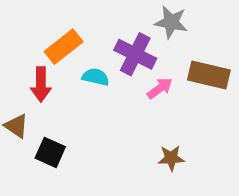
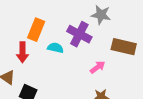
orange rectangle: (64, 47) -> (36, 30), turned -30
pink arrow: (160, 88) -> (98, 67), moved

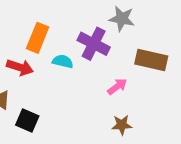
red arrow: (22, 52) -> (20, 67), turned -72

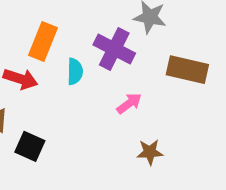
cyan semicircle: (63, 61) -> (75, 71), turned 78
pink arrow: (117, 87) -> (129, 103), moved

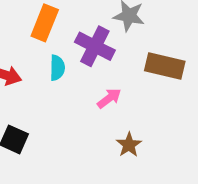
orange rectangle: (43, 41) -> (45, 23), moved
brown star: (150, 152) -> (129, 145), turned -30

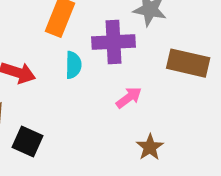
purple cross: (95, 46) -> (114, 42), turned -30

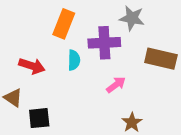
black square: (27, 141) -> (39, 118), turned -30

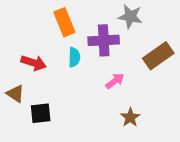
orange rectangle: (64, 24) -> (64, 22), turned -44
brown rectangle: (161, 59) -> (158, 56), turned -48

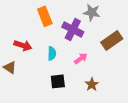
purple cross: (104, 40) -> (73, 29), turned 30
cyan semicircle: (74, 57) -> (52, 53), moved
black square: (41, 113) -> (58, 81), moved

